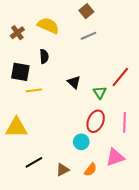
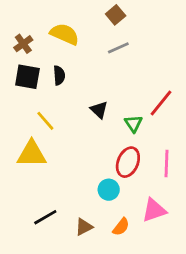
black square: (20, 72) -> (27, 77), moved
yellow line: (34, 90) -> (45, 121), turned 56
yellow triangle: (16, 127) -> (32, 154), moved

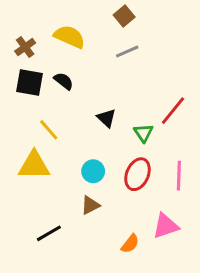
black semicircle: (59, 75) -> (64, 81), turned -48
cyan circle: (109, 190) -> (93, 171), moved
brown triangle: (84, 227) -> (90, 205), moved

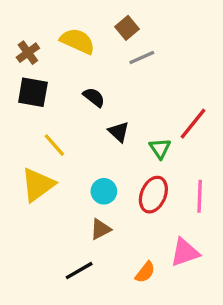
brown square: (124, 16) -> (127, 28), moved
black semicircle: (64, 81) -> (94, 97), moved
yellow triangle: (34, 165) -> (38, 185), turned -36
black line: (49, 233) -> (79, 271), moved

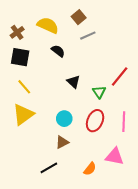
black semicircle: (94, 97) -> (58, 51), moved
yellow line: (54, 145) -> (24, 87), moved
pink triangle: (185, 252) -> (114, 157), turned 30

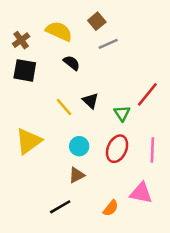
yellow line: (24, 87) -> (64, 107), moved

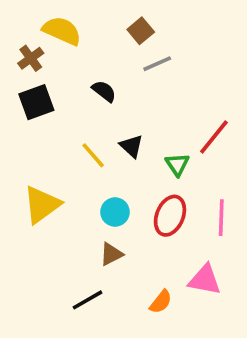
yellow semicircle: (59, 31) -> (62, 31), moved
black square: (25, 70) -> (36, 102), turned -30

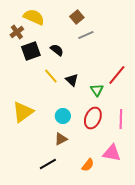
black square: (36, 102) -> (31, 51), moved
yellow line: (93, 155) -> (51, 76), moved

